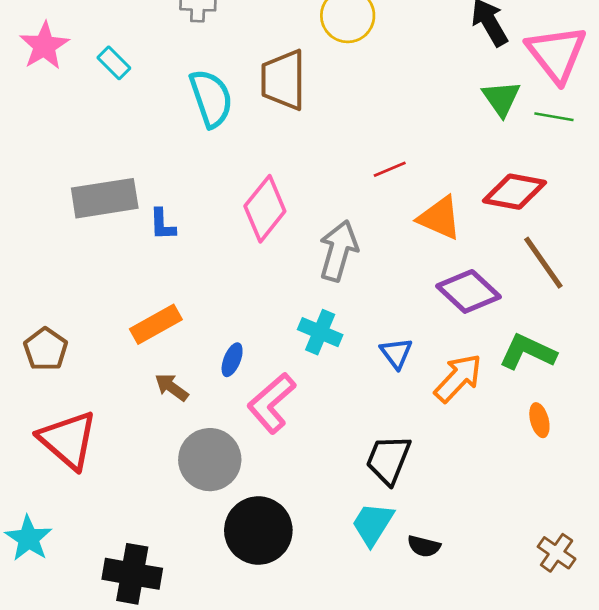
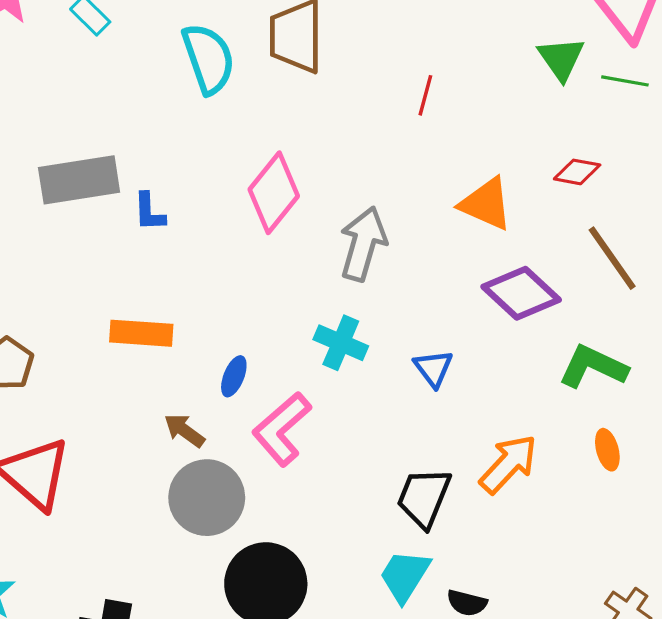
red line: (390, 169) -> (425, 95), moved, turned -52
red diamond: (514, 192) -> (577, 172), size x0.6
orange rectangle: (156, 324) -> (141, 333), turned 33
orange arrow: (458, 378) -> (508, 464), moved
brown arrow: (172, 387) -> (184, 431), moved

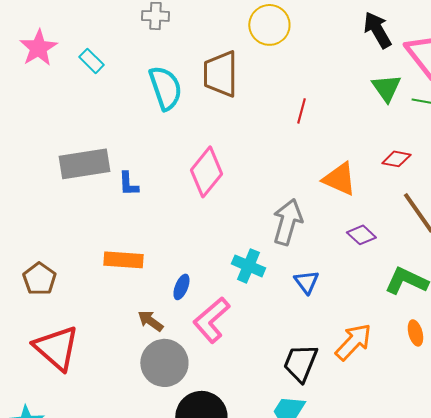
gray arrow: (363, 244) -> (287, 222), moved
purple diamond: (521, 293) -> (361, 235), size x0.6

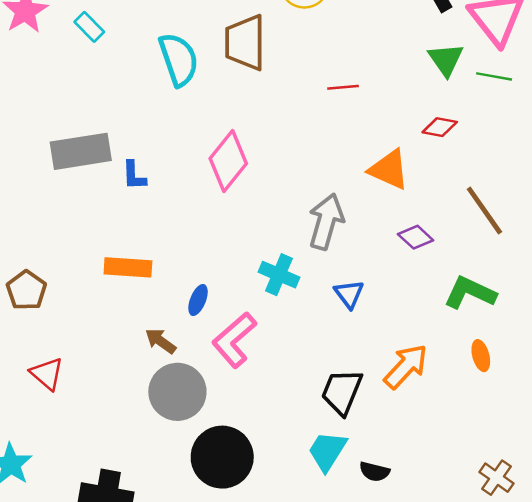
red line: (301, 111) -> (343, 87), turned 70
red diamond: (396, 159) -> (440, 127), moved
red triangle: (56, 348) -> (47, 374), size x0.6

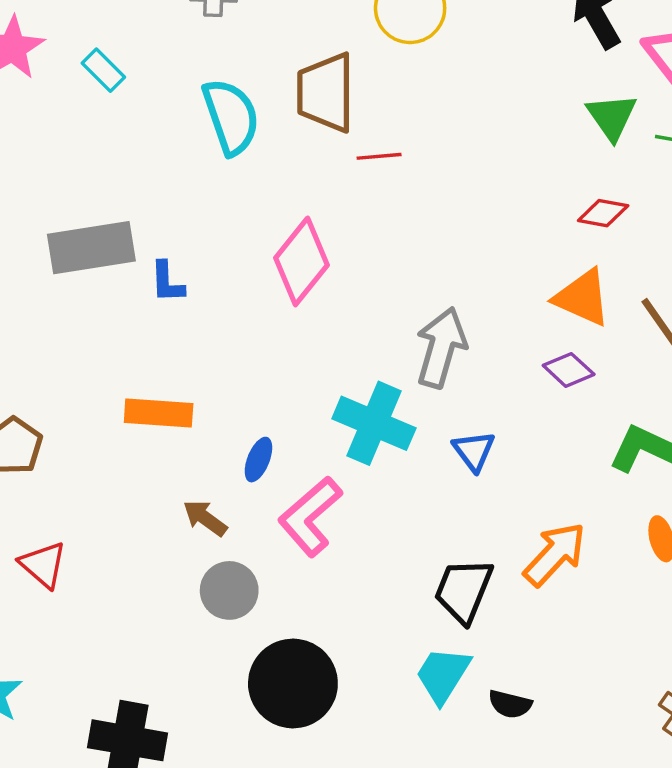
red line: (343, 87) -> (379, 156), moved
orange triangle: (389, 169) -> (582, 298), moved
cyan cross: (279, 275) -> (374, 423), size x1.4
gray circle: (177, 392) -> (229, 590), size x0.7

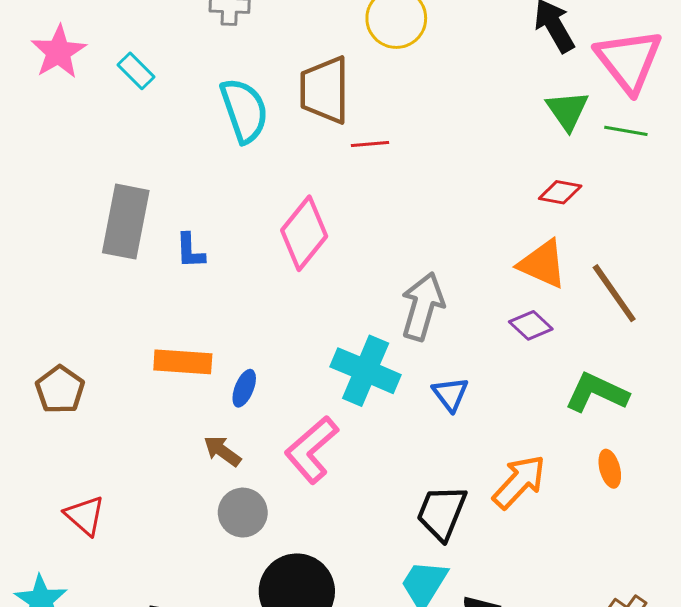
gray rectangle: (91, 248) -> (126, 222), turned -70
blue ellipse: (258, 460) -> (244, 388), moved
red triangle: (43, 565) -> (85, 515), moved

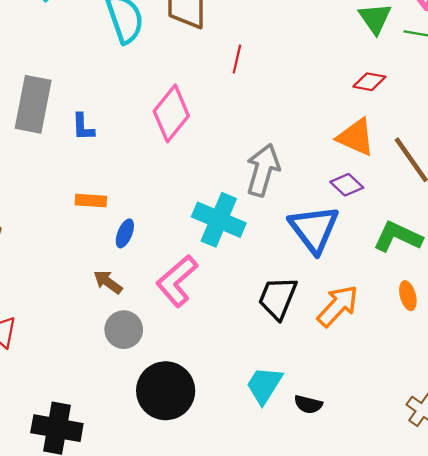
red line: (370, 144) -> (237, 59), moved, turned -72
orange rectangle: (183, 362) -> (91, 201), moved, size x0.7
blue triangle: (450, 394) -> (314, 229), moved, size x1.8
black trapezoid: (442, 513) -> (278, 298), moved

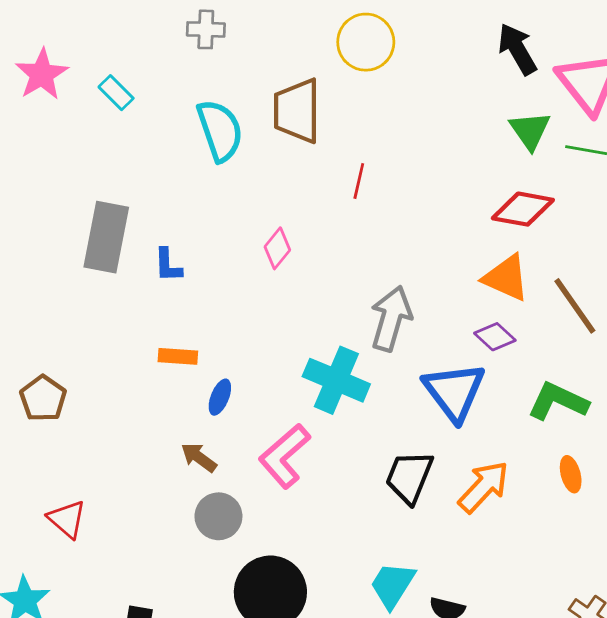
red diamond: (369, 82) -> (523, 209), size x1.5
pink diamond: (171, 113) -> (277, 248), size x0.6

